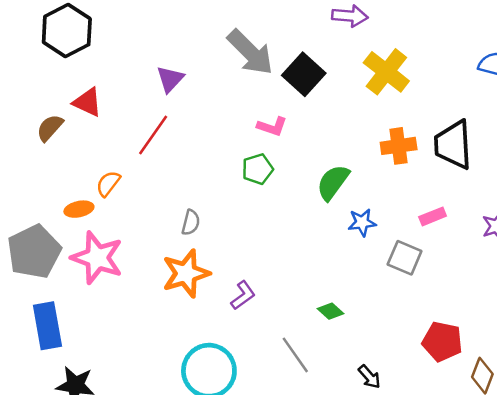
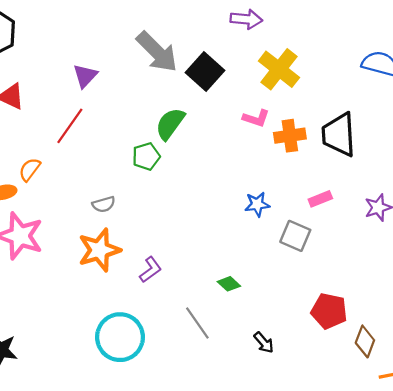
pink L-shape: (272, 126) -> (256, 118), moved
green pentagon: (258, 169) -> (146, 156), moved
green semicircle: (333, 182) -> (170, 124), moved
gray semicircle: (191, 222) -> (104, 204), turned 60

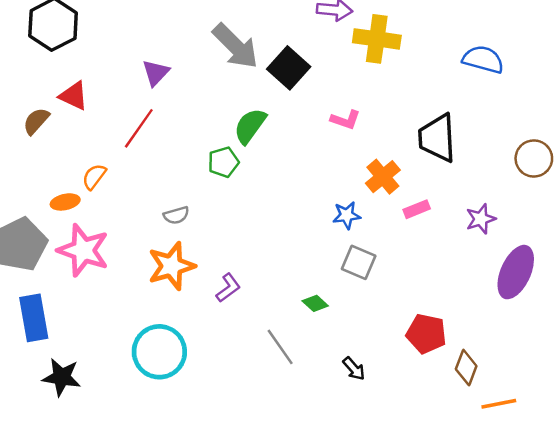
yellow cross: (279, 69) -> (377, 39), moved, turned -30
orange cross: (290, 136) -> (383, 177), moved, turned -32
gray square: (295, 236) -> (359, 262), moved
cyan circle: (120, 337) -> (159, 352), moved

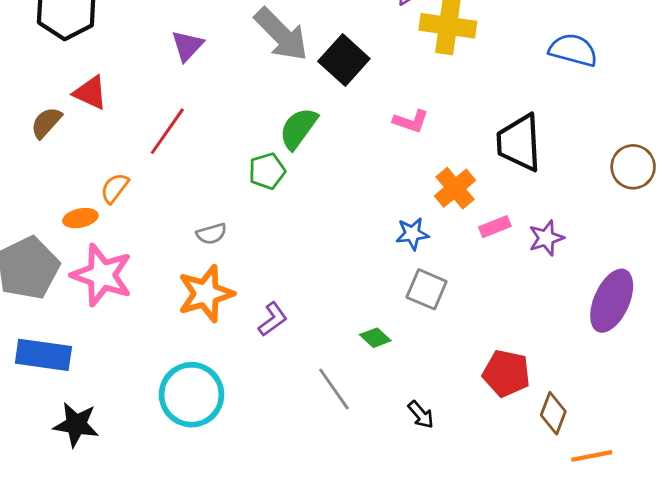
purple triangle: (156, 73) -> (187, 46), moved
purple star: (481, 219) -> (546, 238), moved
blue rectangle: (34, 318) -> (43, 355), turned -72

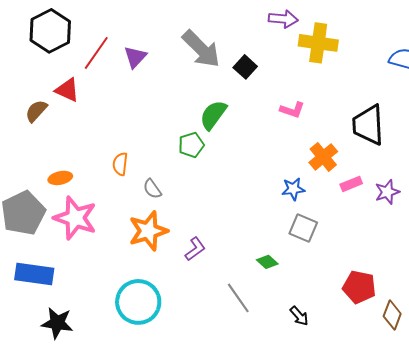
black square: (344, 60) -> (245, 67), size x0.7
red line: (167, 131) -> (96, 53), moved
orange semicircle: (115, 188) -> (120, 164), moved, turned -30
gray semicircle: (211, 234) -> (152, 189), turned 70

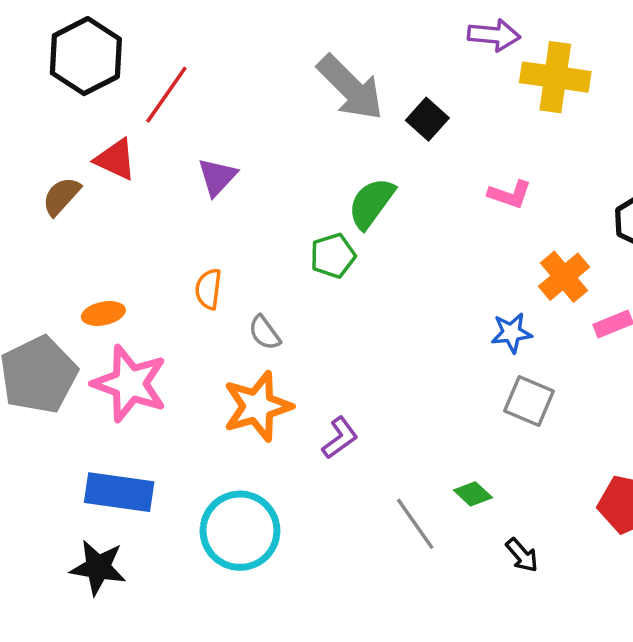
purple triangle: (135, 57) -> (217, 177), moved
green diamond: (267, 262) -> (473, 494), moved
blue rectangle: (34, 274) -> (119, 492), moved

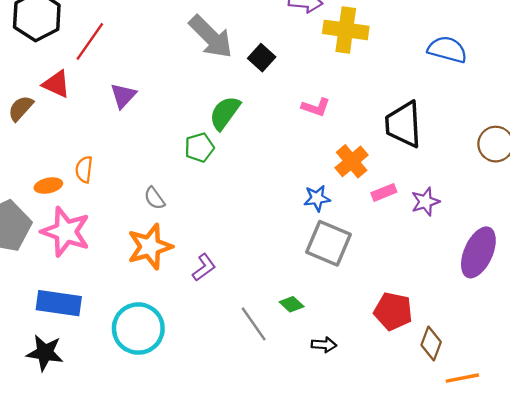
orange semicircle: (208, 289) -> (84, 169), moved
gray square: (529, 401) -> (329, 243), size x1.4
black arrow: (522, 555) -> (324, 345), turned -45

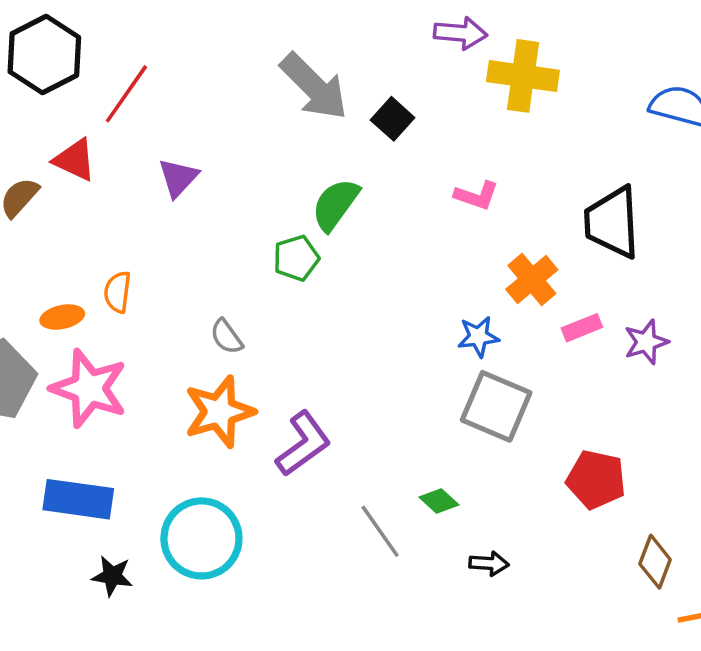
purple L-shape: (204, 267) -> (303, 444), size x1.5
red pentagon: (393, 311) -> (596, 480), moved
black star: (45, 353) -> (112, 576), moved, size x0.7

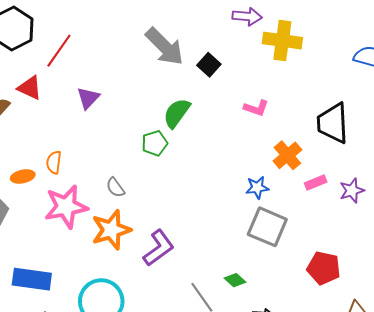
pink star: (89, 388) -> (66, 207), moved, turned -30

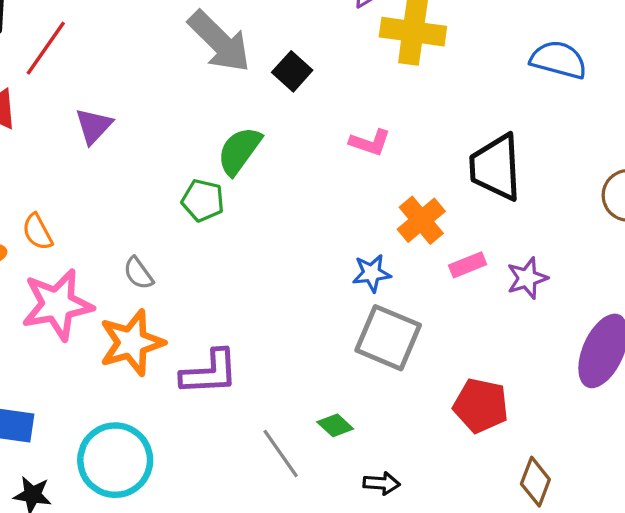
green pentagon: (155, 143) -> (203, 200), turned 30
orange semicircle: (54, 162) -> (37, 232), turned -35
purple L-shape: (159, 248) -> (209, 372), turned 33

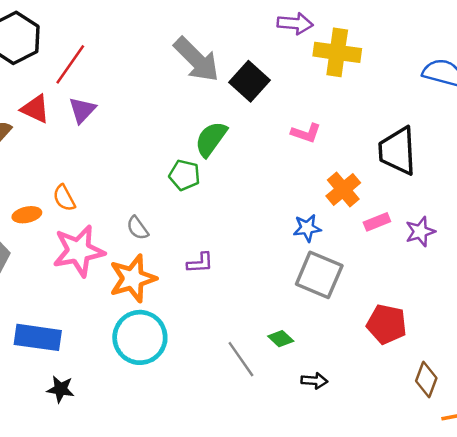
black square: (292, 71) -> (249, 81), size x1.4
purple triangle: (94, 126) -> (82, 110), moved
purple L-shape: (209, 372) -> (200, 263), moved, size x0.6
cyan circle: (115, 460) -> (140, 337), moved

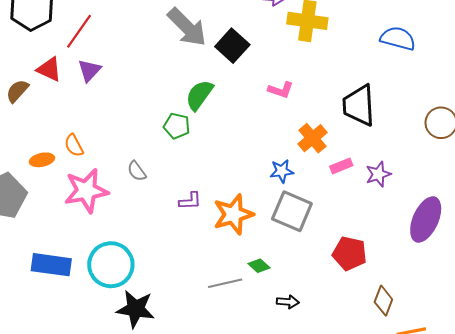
orange star: (133, 278) -> (233, 214), moved
cyan circle: (140, 337) -> (111, 265), moved
gray line: (241, 359) -> (225, 283), turned -68
black star: (61, 389) -> (136, 309), moved, size x1.6

